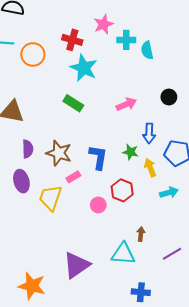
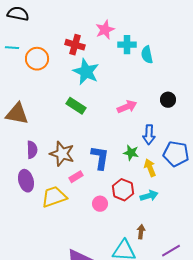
cyan arrow: (169, 193) -> (149, 196), moved
yellow trapezoid: (51, 198) -> (54, 197), turned 52

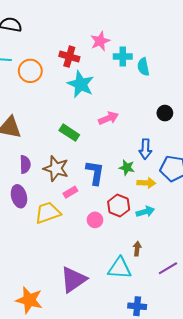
green rectangle: (76, 106) -> (69, 133), moved
pink arrow: (127, 107) -> (108, 118), moved
yellow arrow: (150, 168) -> (146, 183), turned 114

